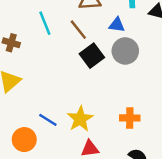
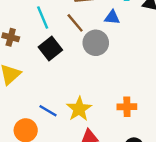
gray circle: (125, 51) -> (96, 43), moved
black square: (92, 56) -> (50, 48), moved

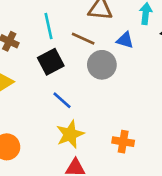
brown line: (75, 23) -> (83, 39), turned -36
blue line: (48, 111) -> (62, 100), moved

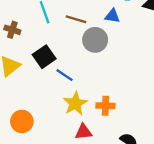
black square: (51, 62) -> (44, 57), moved
orange cross: (123, 142) -> (106, 106), moved

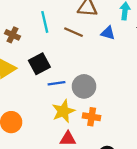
gray circle: (95, 40) -> (84, 86), moved
blue line: (65, 75) -> (56, 83), turned -49

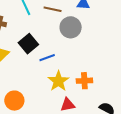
gray circle: (84, 86) -> (71, 27), moved

